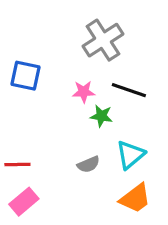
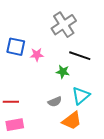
pink star: (84, 92) -> (37, 55), moved
orange trapezoid: (135, 198) -> (72, 121), moved
pink rectangle: (24, 202) -> (15, 125), turned 30

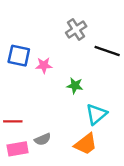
gray cross: (64, 25) -> (76, 29), size x0.7
black line: (80, 56) -> (107, 51), moved
gray semicircle: (55, 102) -> (43, 139), moved

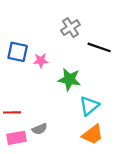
green star: (75, 86) -> (69, 79), size x1.5
orange trapezoid: (86, 144) -> (93, 135), moved

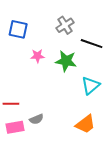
blue square: (18, 52) -> (18, 29), moved
green star: (69, 79) -> (66, 61), moved
cyan triangle: (89, 106) -> (91, 85), moved

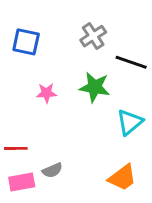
pink star: (37, 56) -> (46, 93), moved

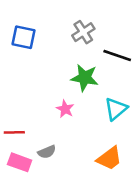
pink star: (46, 93) -> (65, 109), moved, turned 30
pink rectangle: (22, 182) -> (20, 162), turned 30

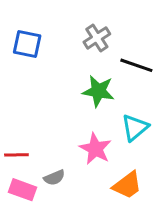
pink star: (65, 109) -> (95, 149), moved, size x1.5

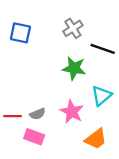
gray semicircle: (54, 178) -> (38, 114), moved
pink rectangle: (22, 190) -> (34, 137), moved

